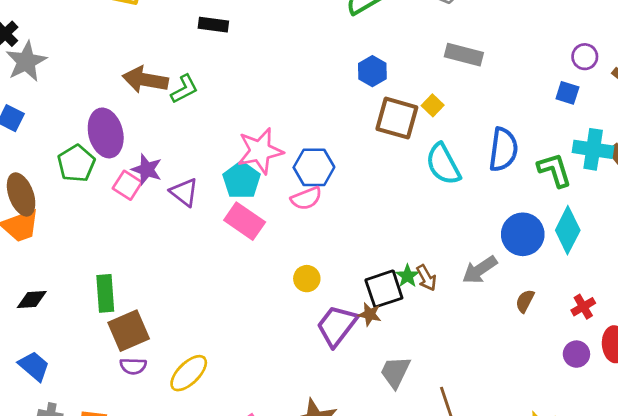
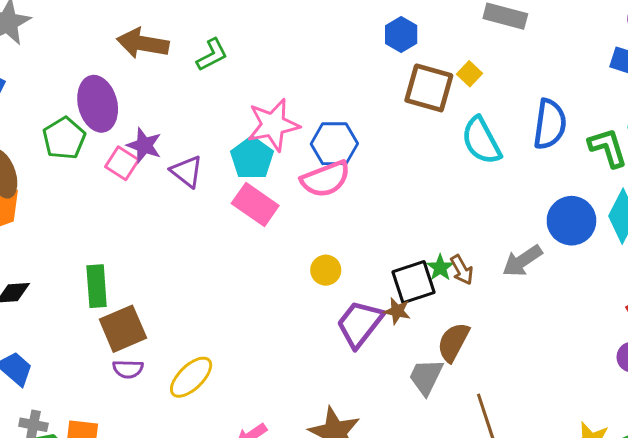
green L-shape: (184, 89) -> (212, 55), moved
pink semicircle: (306, 198) -> (326, 179), size x1.4
brown semicircle: (525, 301) -> (453, 342), moved, size x1.5

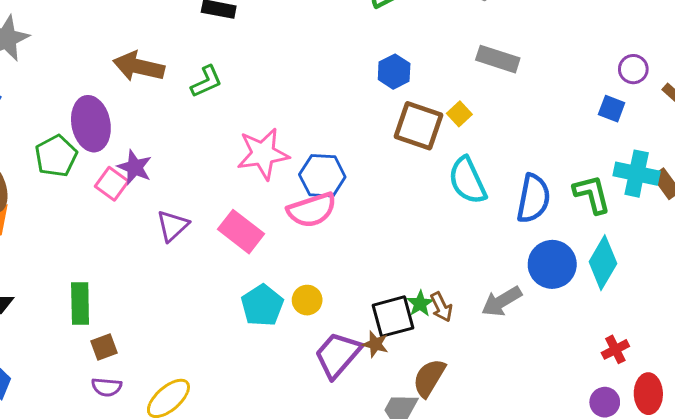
blue semicircle: (550, 124) -> (533, 198), moved
cyan pentagon: (252, 158) -> (262, 305), moved
purple triangle: (187, 171) -> (173, 226), moved, turned 36
brown square: (123, 329) -> (104, 347), size x0.6

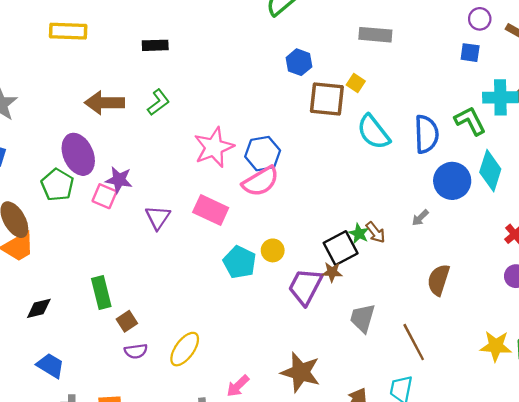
gray arrow: (502, 301) -> (420, 218), size x0.6
brown semicircle: (429, 378) -> (439, 280), moved

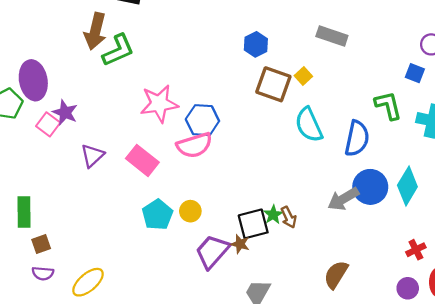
green L-shape: (158, 102) -> (118, 50), size x1.4
brown arrow: (105, 103) -> (95, 31), moved, turned -90
green L-shape: (470, 121) -> (388, 105), moved
gray arrow: (420, 218) -> (343, 199), moved, size x1.8

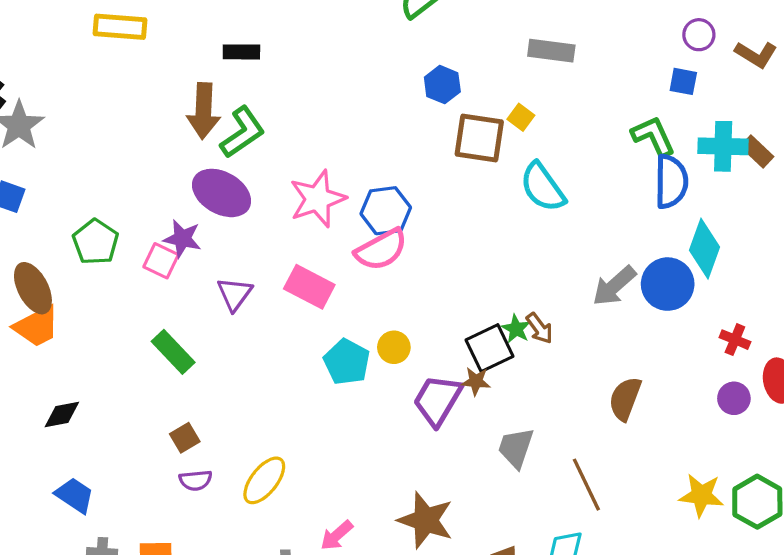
purple ellipse: (33, 80) -> (222, 193), moved, turned -39
blue semicircle: (357, 138) -> (671, 182), moved
blue circle: (370, 187) -> (668, 284), moved
green rectangle: (24, 212) -> (173, 352), moved, turned -32
red cross: (416, 250) -> (735, 340), turned -30

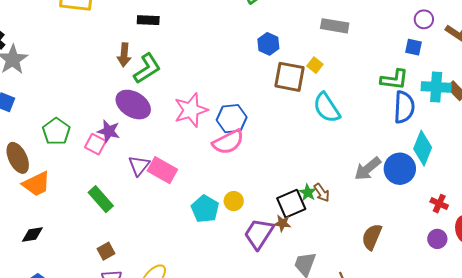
brown arrow: (204, 111) -> (124, 55), size x0.7
green L-shape: (653, 136) -> (394, 79), turned 120
pink rectangle: (309, 287) -> (162, 170), moved
orange trapezoid: (37, 326) -> (36, 184), moved

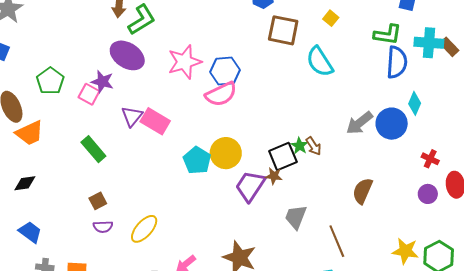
yellow square: (315, 65) -> (331, 18), moved
cyan diamond: (423, 148) -> (415, 103), size x0.7
yellow circle: (234, 201) -> (226, 153), size x1.6

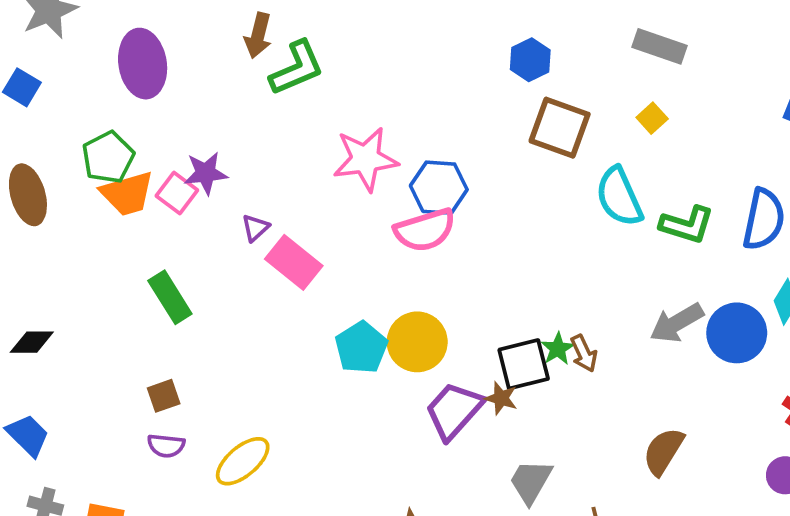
green L-shape: (388, 35) -> (687, 225), moved
purple ellipse: (127, 55) -> (143, 64), moved, turned 40
purple star: (102, 82) -> (206, 173), turned -30
purple triangle: (132, 116) -> (255, 228), moved, size x0.7
orange trapezoid: (30, 133) -> (127, 194), moved

